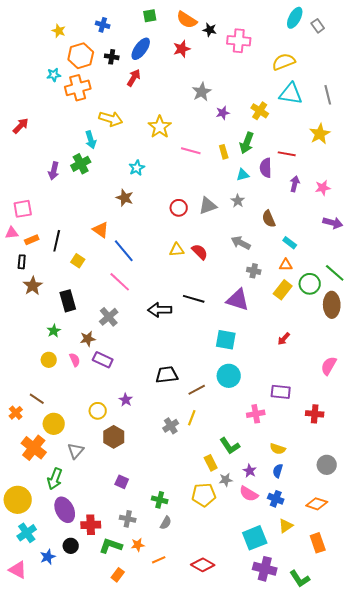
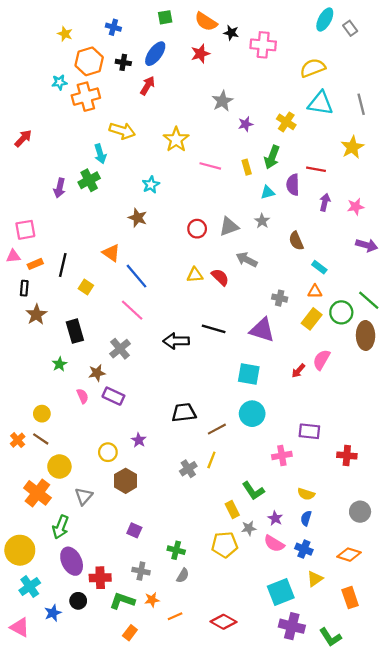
gray arrow: (241, 243) -> (247, 260), moved
red arrow: (284, 339) -> (298, 371), moved
yellow circle: (49, 360) -> (42, 414), moved
pink semicircle: (329, 366) -> (321, 360), moved
orange cross: (16, 413) -> (18, 440), moved

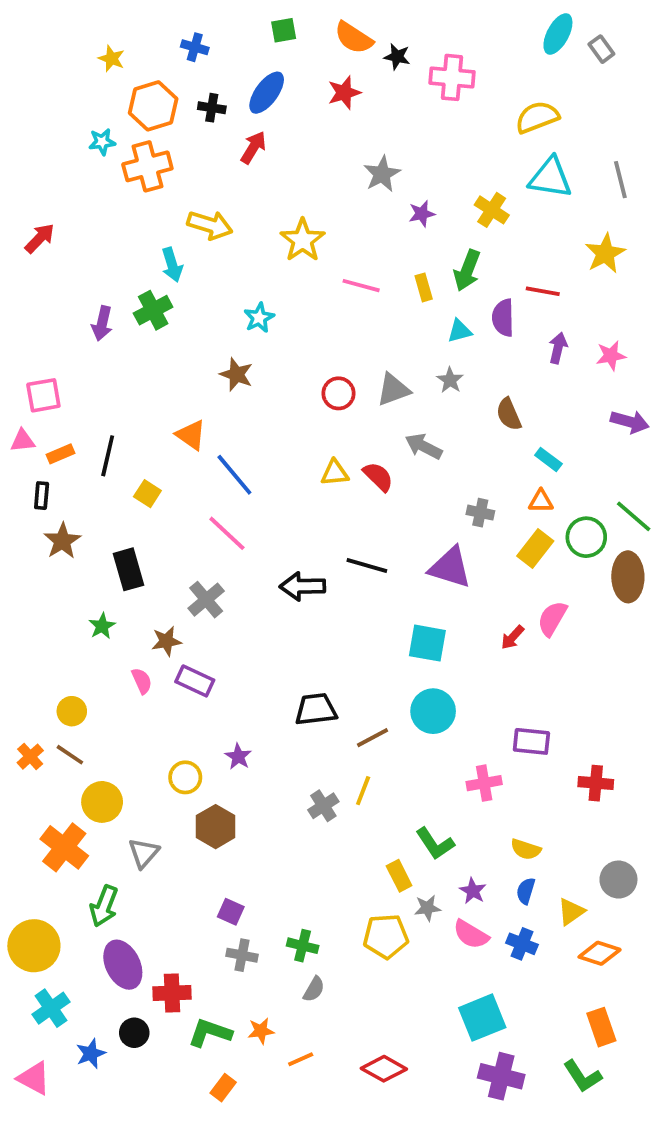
gray cross: (141, 571) -> (242, 955), moved
yellow triangle: (315, 579) -> (571, 912), moved
green L-shape: (330, 637) -> (583, 1076), moved

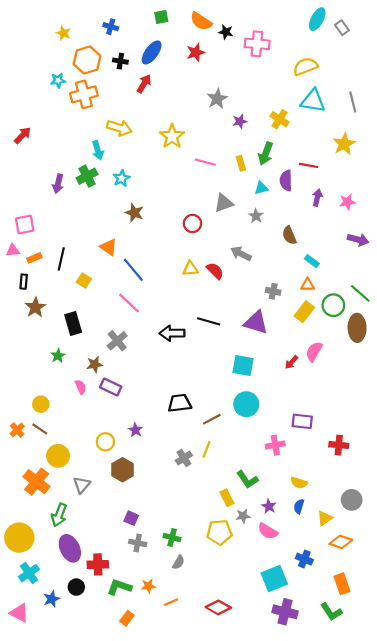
cyan star: (259, 318) -> (121, 178), moved
gray triangle: (393, 390) -> (224, 203), moved
blue cross: (522, 944) -> (304, 559), moved

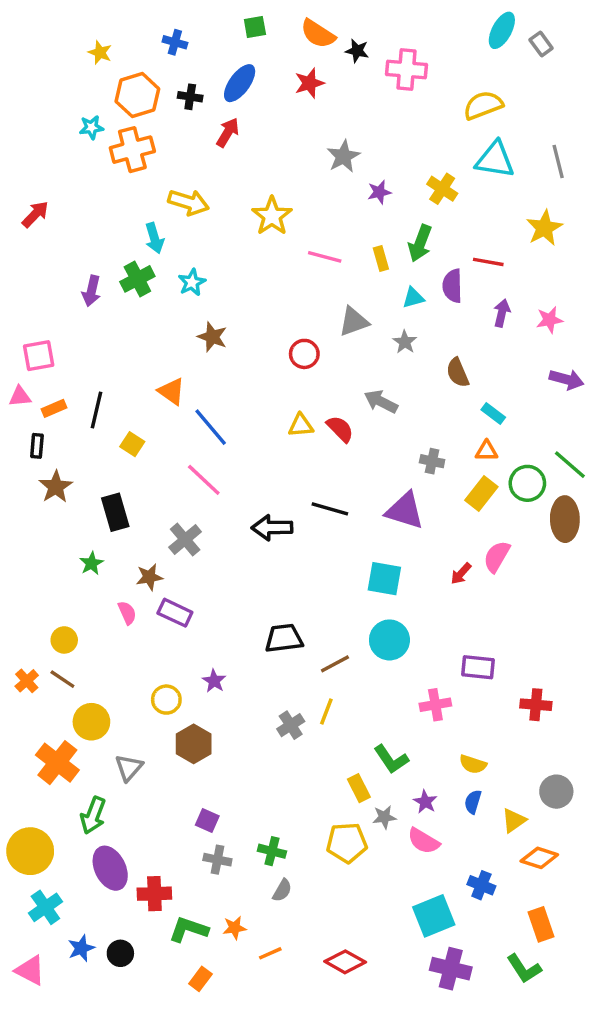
black circle: (76, 587) -> (120, 953), moved

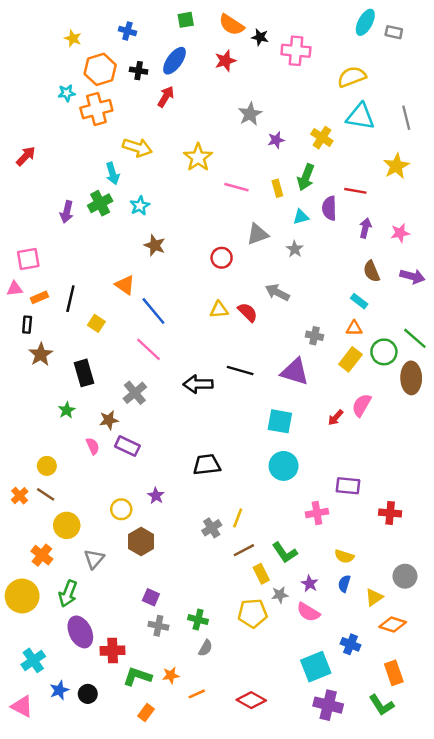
gray rectangle: (541, 44) -> (394, 32), turned -42
brown semicircle: (458, 373) -> (372, 271), moved
brown line: (335, 664) -> (244, 550), moved
orange cross: (57, 763) -> (42, 555), size x0.7
yellow circle: (30, 851) -> (22, 596), moved

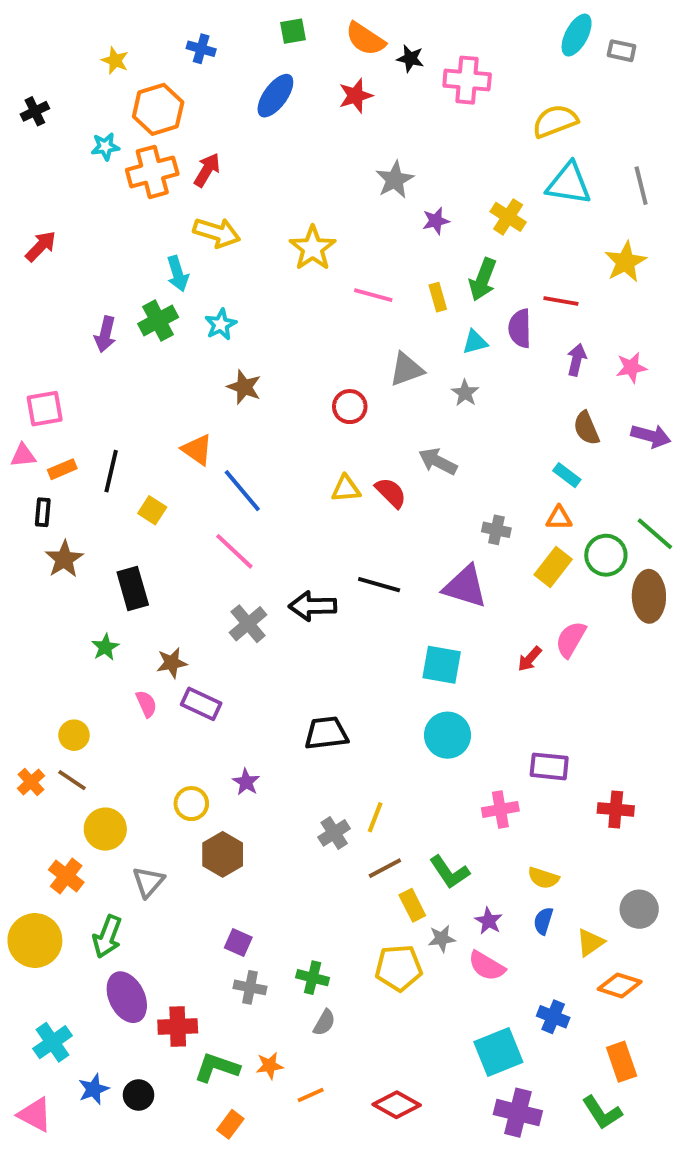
black cross: (139, 71) -> (35, 111), moved, turned -35
red arrow: (166, 97) -> (207, 170), moved
gray cross: (135, 393) -> (248, 624), moved

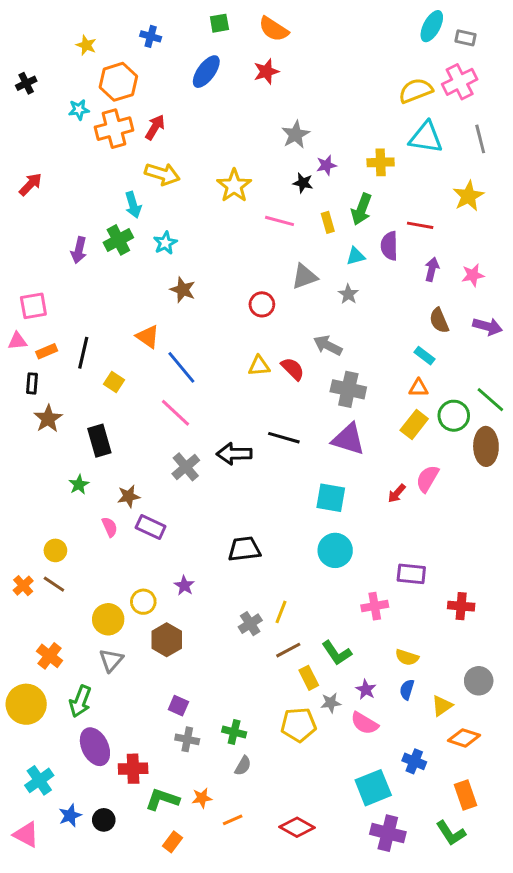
black star: (410, 59) -> (303, 183), moved
pink cross: (467, 80) -> (460, 82), moved, turned -32
yellow cross: (508, 217) -> (381, 162), turned -35
gray cross: (496, 530) -> (348, 389), moved, size x1.6
yellow circle: (105, 829) -> (108, 619), moved

